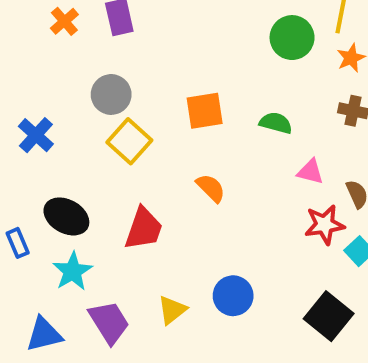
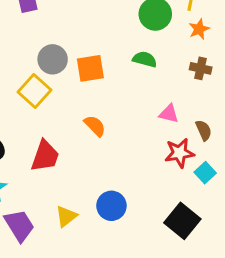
gray circle: (111, 94) -> (53, 59), moved
green semicircle: (276, 123) -> (145, 59), moved

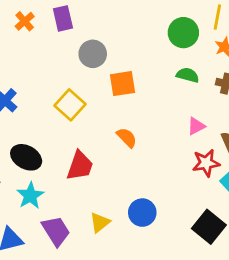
gray circle: (53, 59) -> (93, 54), moved
green semicircle: (145, 59) -> (188, 75), moved
pink triangle: (169, 114) -> (196, 126), turned -42

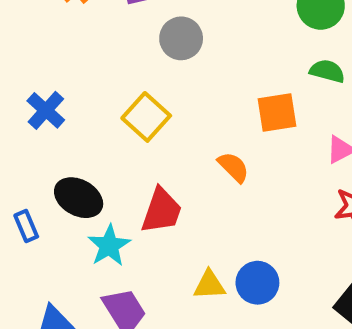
orange square: (122, 84) -> (277, 113), moved
cyan star: (30, 196) -> (109, 246), moved
yellow triangle: (100, 222) -> (209, 285), moved, turned 35

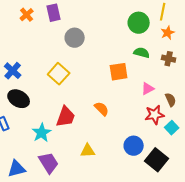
orange semicircle: (233, 167) -> (102, 109), moved
black ellipse: (79, 198) -> (19, 99), moved
blue circle: (257, 283) -> (134, 146), moved

